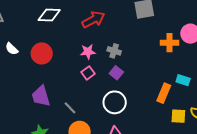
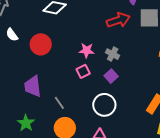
red arrow: (93, 20) -> (118, 20), moved

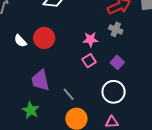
white semicircle: (12, 35) -> (20, 41), moved
gray cross: (113, 54) -> (116, 29), moved
green star: (26, 123) -> (31, 110), moved

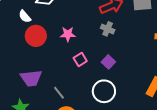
pink star: (90, 39) -> (68, 34), moved
white semicircle: (20, 41) -> (25, 16), moved
purple trapezoid: (40, 80) -> (31, 78), turned -85

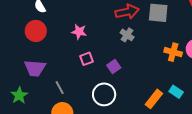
gray cross: (108, 29) -> (127, 35), moved
red circle: (36, 36) -> (36, 31), moved

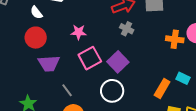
pink square: (87, 59) -> (90, 58), size x1.6
purple square: (114, 66) -> (118, 62), size x1.5
purple trapezoid: (35, 68) -> (49, 63), moved

